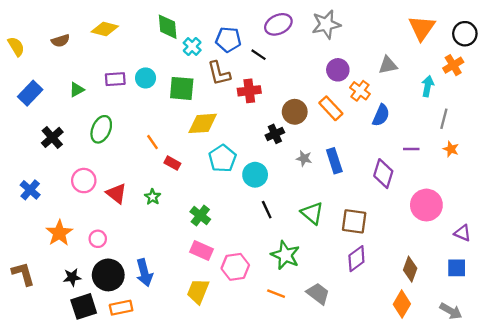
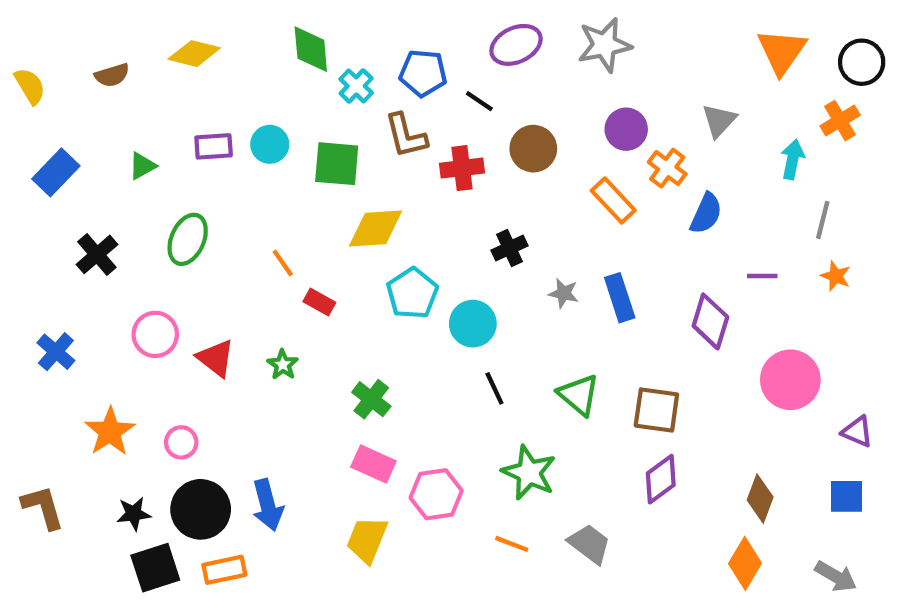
gray triangle: (388, 65) -> (719, 121), turned -36
brown circle: (295, 112) -> (533, 149), moved

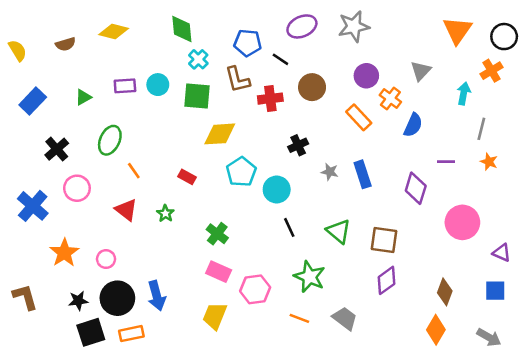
cyan cross: (356, 86) -> (198, 59), moved
orange line: (283, 263) -> (134, 171), moved
pink circle: (155, 334) -> (77, 188), moved
blue cross: (56, 352) -> (33, 206), size x1.4

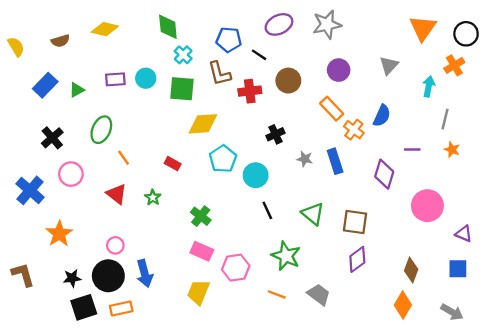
orange cross: (390, 99) -> (354, 130), moved
blue rectangle: (33, 101) -> (45, 85), moved
pink circle: (106, 259) -> (115, 245), moved

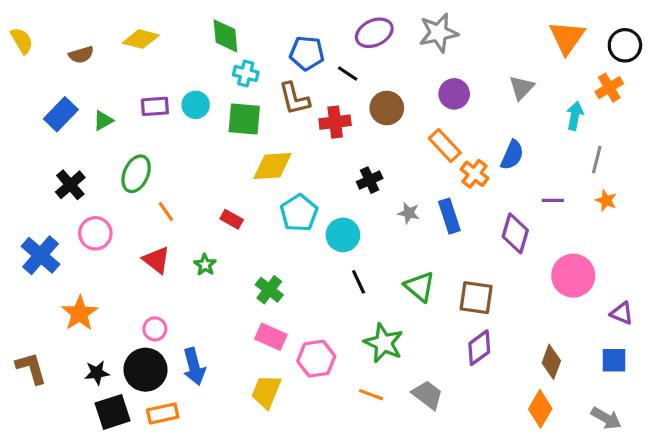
yellow semicircle: (16, 47) -> (22, 41), moved
cyan cross: (183, 55) -> (246, 74), turned -30

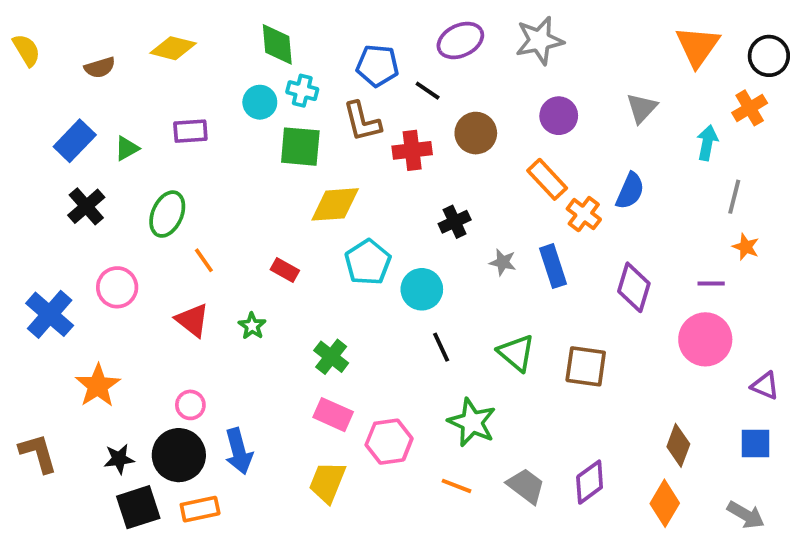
cyan circle: (196, 105) -> (260, 102), moved
black cross: (70, 185) -> (86, 206), moved
purple line: (553, 200) -> (711, 283), moved
purple diamond: (479, 348) -> (590, 482), moved

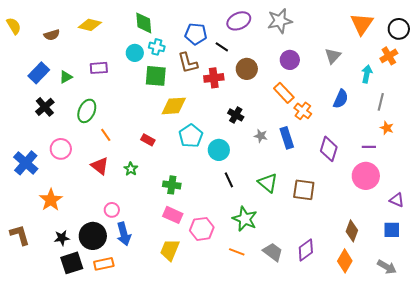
blue semicircle: (630, 191) -> (341, 99), moved
black cross: (455, 222) -> (236, 115), turned -35
green cross: (331, 357) -> (172, 185), turned -30
pink circle: (190, 405) -> (112, 210), moved

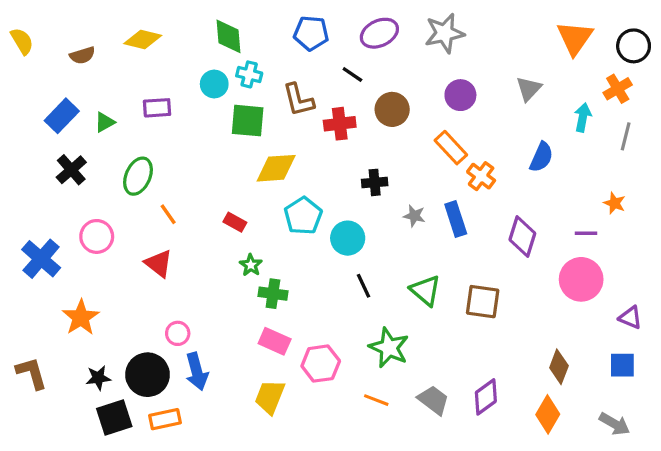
blue pentagon: (196, 34) -> (311, 33), moved
gray line: (381, 102) -> (626, 136), moved
black cross: (236, 115) -> (375, 182), turned -35
green star: (131, 169) -> (251, 265), moved

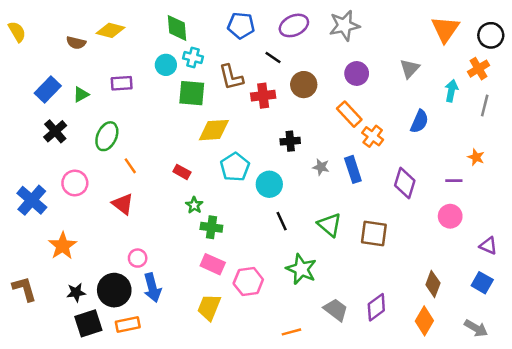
brown semicircle: (82, 55) -> (76, 43), moved, turned 30
pink circle: (581, 279) -> (450, 216), size x0.7
blue square: (622, 365) -> (482, 283), turned 30
orange line: (376, 400) -> (291, 332), moved, turned -36

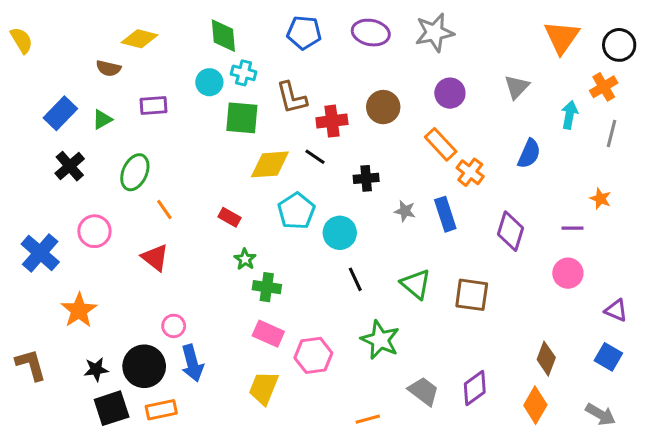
purple ellipse: (294, 25) -> (371, 33), turned 36
brown semicircle: (76, 43) -> (108, 68), moved
black line: (273, 57) -> (315, 157), moved

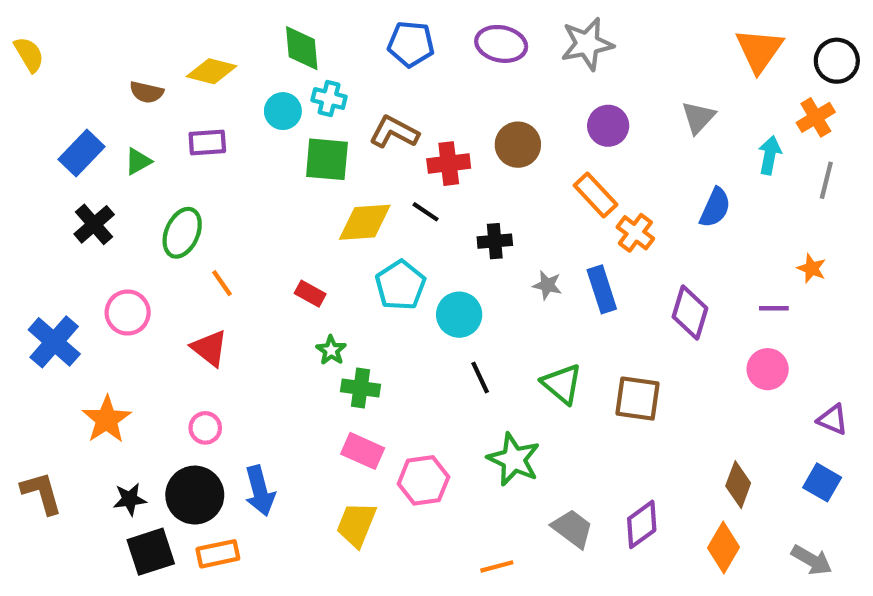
yellow diamond: (140, 39) -> (212, 71), moved
brown L-shape: (292, 98) -> (394, 132), turned 132
pink circle: (174, 326) -> (205, 428), moved

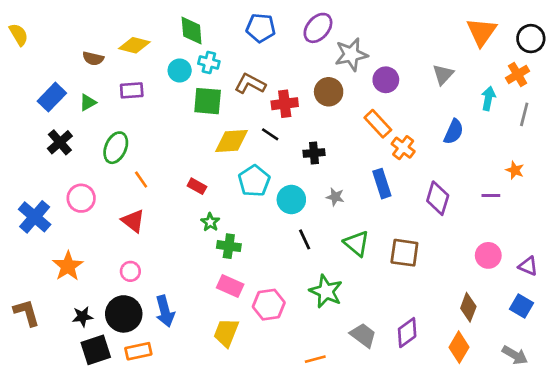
purple ellipse: (501, 44) -> (318, 28), turned -60
gray star: (587, 44) -> (351, 55), moved
gray star: (547, 285) -> (335, 197), moved
pink circle: (768, 369) -> (488, 255), moved

